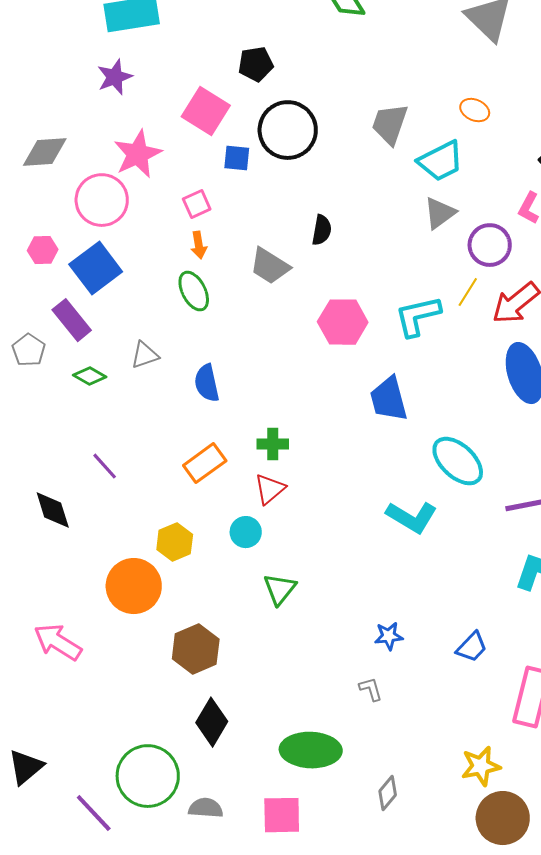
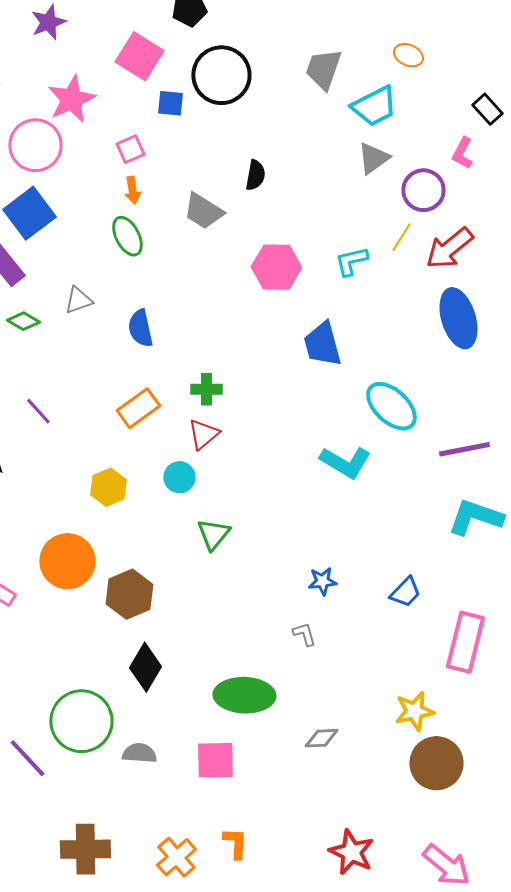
cyan L-shape: (418, 316) -> (351, 261), size x0.7
orange circle: (134, 586) -> (67, 561), moved
gray diamond: (388, 793) -> (321, 738), turned 48

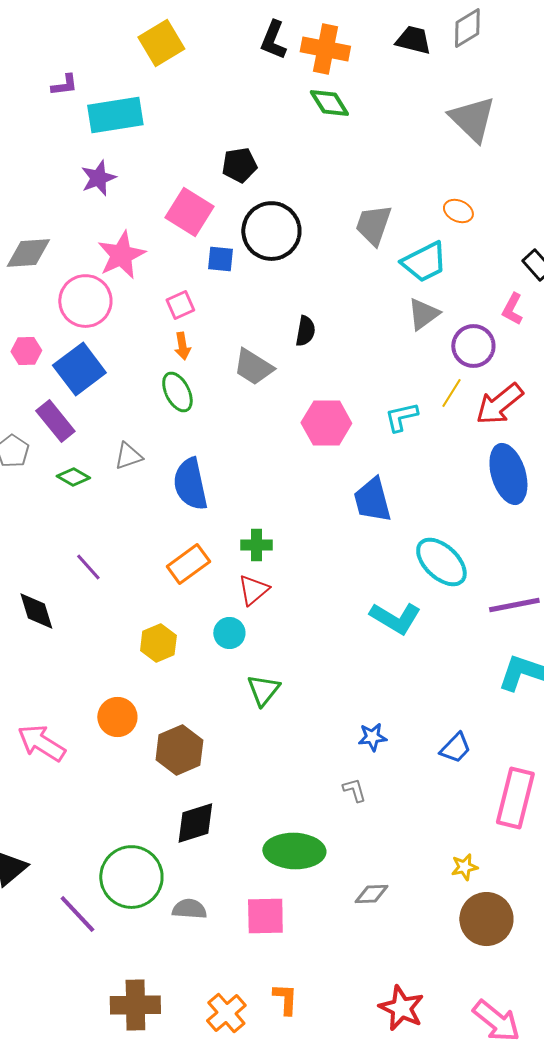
blue semicircle: (140, 328) -> (190, 484), size x1.4
orange circle: (67, 561) -> (117, 717), size x0.7
black diamond: (145, 667) -> (195, 823), turned 42
yellow star: (414, 711) -> (464, 867), size x0.7

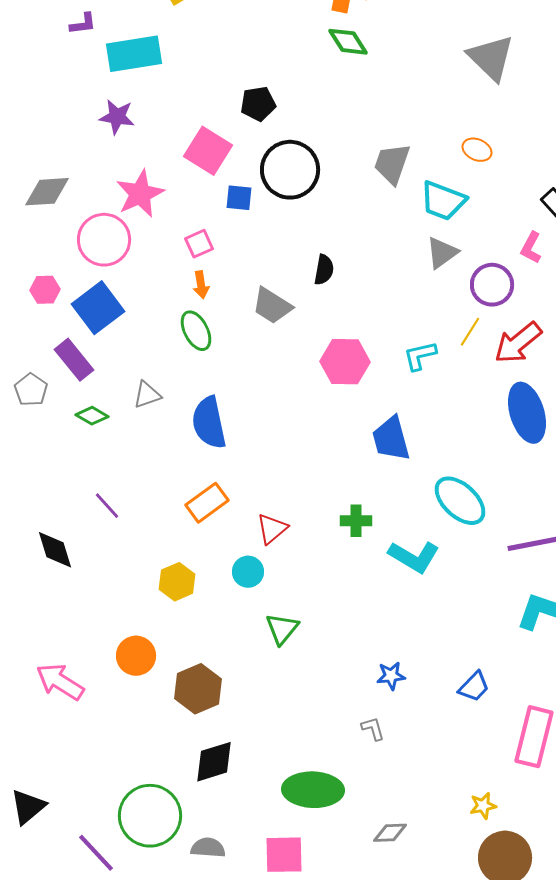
purple star: (98, 178) -> (117, 117), turned 30
cyan trapezoid: (424, 262) -> (443, 201), turned 48
green cross: (256, 545) -> (356, 521), moved

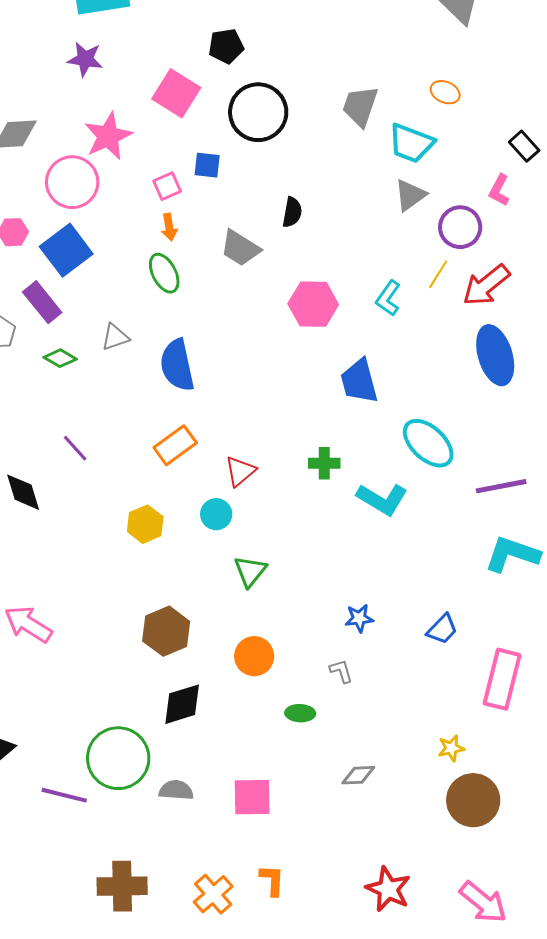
blue square: (239, 198) -> (207, 165), moved
cyan L-shape: (420, 356) -> (388, 298), turned -42
orange circle: (136, 656) -> (254, 656), moved
green ellipse: (313, 790) -> (300, 713), moved, size x0.5
purple line: (96, 853) -> (64, 795), turned -33

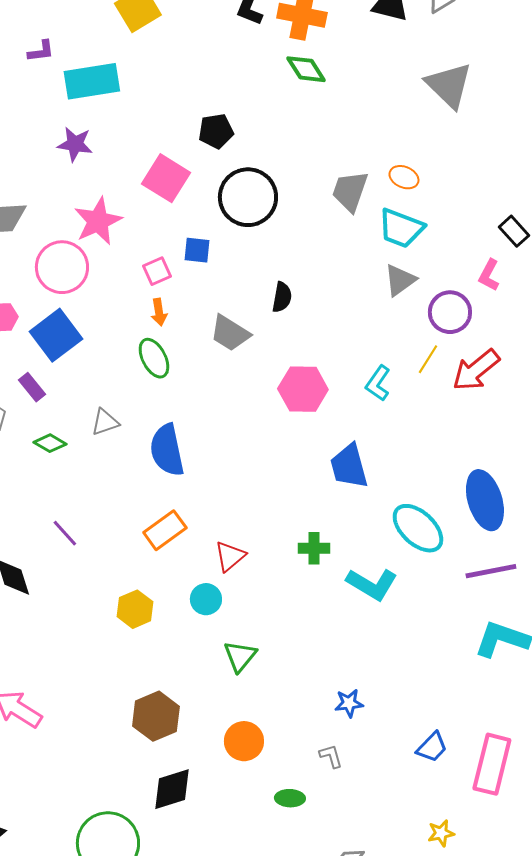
orange ellipse: (445, 92) -> (404, 177), moved
purple rectangle: (42, 302) -> (32, 387), size x0.7
blue ellipse: (495, 355) -> (485, 500), moved
blue trapezoid: (442, 629) -> (432, 747), moved

